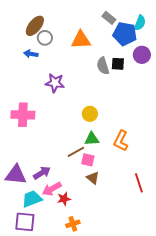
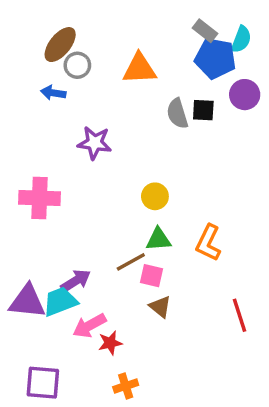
gray rectangle: (109, 18) -> (205, 31), moved
purple arrow: (42, 173) -> (76, 281), moved
cyan trapezoid: (32, 199) -> (60, 302), moved

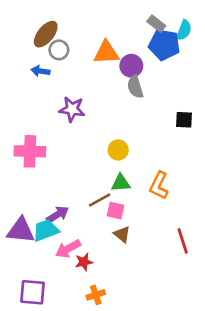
purple circle: (245, 95) -> (131, 66), moved
black square: (203, 110) -> (184, 120), moved

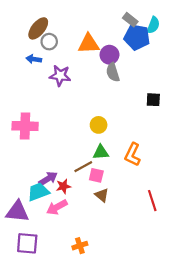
purple star: (72, 109) -> (60, 76), moved
purple triangle: (21, 230) -> (17, 212), moved
red star: (84, 262) -> (63, 186), moved

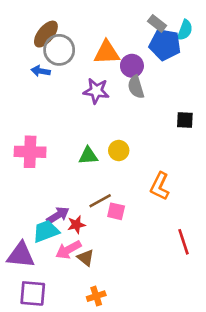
gray circle: (49, 42) -> (59, 50), size x1.5
purple star: (60, 76) -> (96, 91), moved
green triangle: (101, 152) -> (88, 156), moved
brown triangle: (102, 195) -> (86, 258), moved

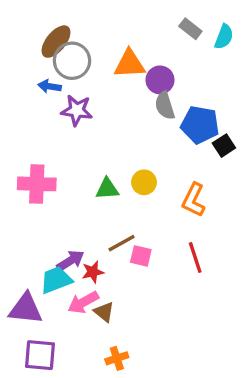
blue pentagon: (165, 45) -> (200, 125), moved
purple star: (96, 91) -> (77, 110), moved
black square: (185, 120) -> (224, 146), turned -36
orange L-shape: (160, 186) -> (194, 200), moved
red line: (184, 242) -> (195, 258), moved

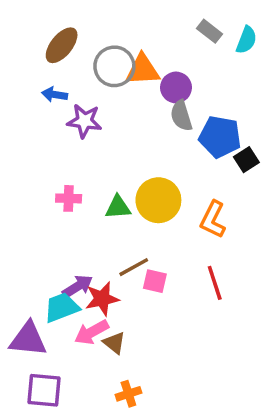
gray circle: (72, 61) -> (114, 66), moved
yellow circle: (144, 182) -> (158, 200), size x1.6
pink cross: (37, 184) -> (69, 198), moved, size x0.6
red star: (93, 272) -> (102, 299), size x1.4

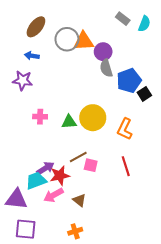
purple star: (84, 121) -> (23, 81), moved
blue pentagon: (220, 137) -> (129, 81), turned -30
brown triangle: (114, 343) -> (79, 200), moved

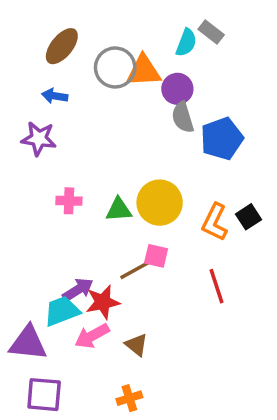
cyan semicircle: (144, 24) -> (186, 43), moved
black square: (144, 94) -> (248, 217), moved
pink square: (91, 165) -> (156, 256), moved

